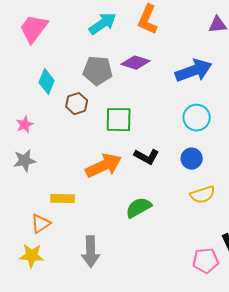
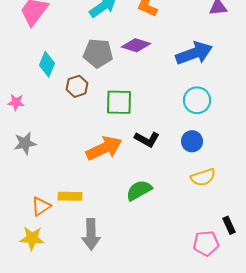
pink star: (25, 125) -> (16, 102), moved, turned 30
yellow rectangle: (63, 199) -> (70, 196), moved

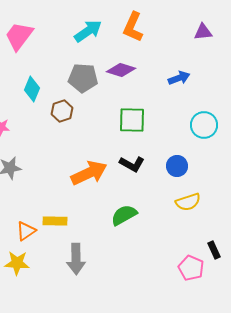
blue arrow: (194, 53) -> (179, 78), size x0.6
cyan circle: (197, 100) -> (204, 125), moved
green square: (119, 102) -> (132, 120), moved
pink pentagon: (206, 243) -> (191, 268), turned 30

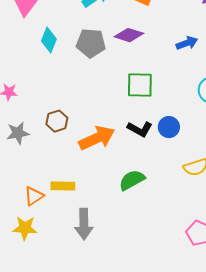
cyan diamond: (32, 89) -> (49, 40), moved
brown hexagon: (62, 111) -> (57, 121), moved
blue circle: (177, 166) -> (169, 127), moved

